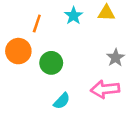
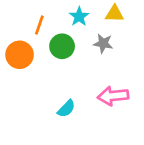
gray star: (116, 58) -> (103, 43), moved, turned -30
green circle: (51, 63) -> (62, 46), moved

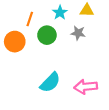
pink arrow: (113, 96) -> (86, 87), moved
cyan semicircle: (66, 109) -> (50, 82), size x1.5

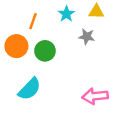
green circle: (47, 35) -> (45, 51), moved
cyan semicircle: (50, 82) -> (29, 89), moved

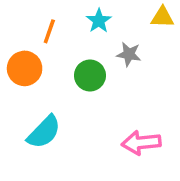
yellow triangle: (96, 12) -> (162, 17), moved
green circle: (45, 51) -> (90, 75), moved

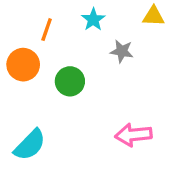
green circle: (90, 75) -> (70, 81), moved
cyan semicircle: (44, 132) -> (30, 145), moved

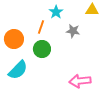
orange line: (47, 30) -> (41, 27), moved
cyan semicircle: (30, 145) -> (18, 70), moved

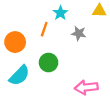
green circle: (42, 49) -> (49, 63), moved

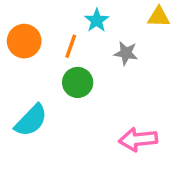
orange circle: (15, 42) -> (24, 41), moved
green circle: (49, 63) -> (78, 82), moved

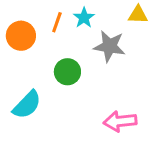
orange line: (71, 46) -> (57, 22), moved
gray star: (126, 53) -> (110, 46), size x1.5

